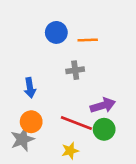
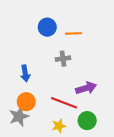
green circle: (104, 129) -> (87, 121), moved

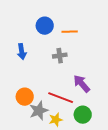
blue arrow: (25, 73) -> (22, 52), moved
purple arrow: (86, 88) -> (82, 84), turned -114
gray star: (19, 116) -> (39, 111), moved

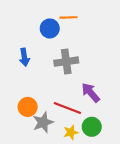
orange line: (70, 32) -> (69, 17), moved
gray cross: (60, 56) -> (66, 62), size x1.5
yellow star: (56, 120) -> (71, 132), moved

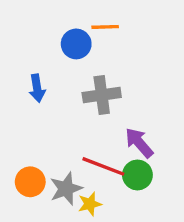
orange circle: (28, 107) -> (30, 182), moved
green circle: (92, 127) -> (137, 175), moved
yellow star: (71, 132) -> (90, 204), moved

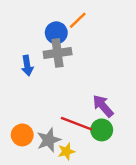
orange line: (105, 27) -> (78, 20), turned -42
gray cross: (102, 95) -> (58, 53), moved

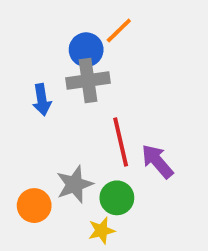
red line: (76, 124) -> (121, 142), moved, turned 56
green circle: (102, 130) -> (117, 198), moved
gray star: (49, 140) -> (75, 184), moved

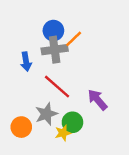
orange line: (119, 30) -> (74, 39), moved
red line: (121, 142) -> (57, 87), moved, turned -36
yellow star: (101, 231) -> (63, 133), moved

